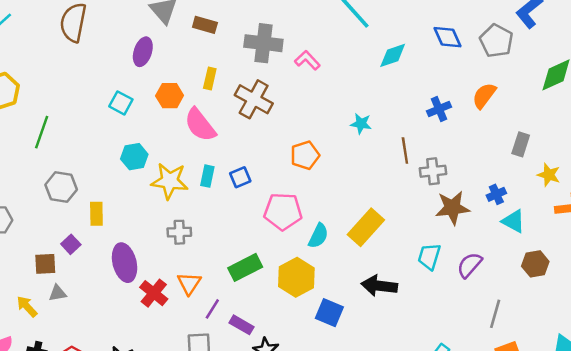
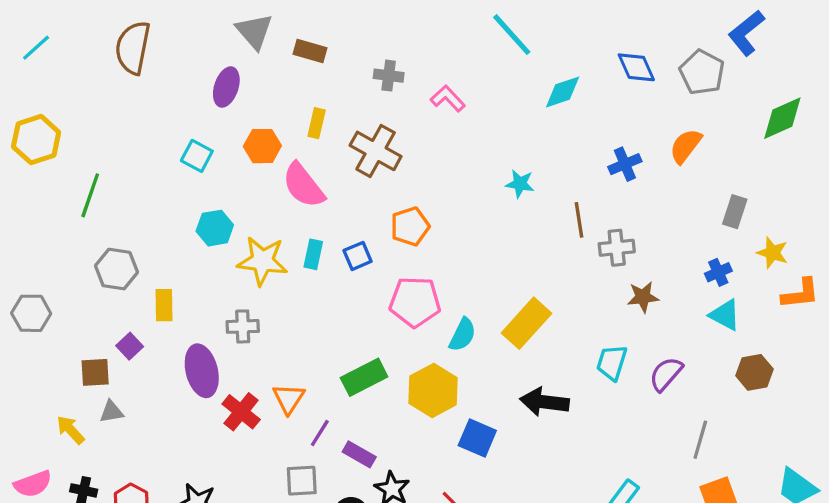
gray cross: (263, 43) -> (389, 76), size x0.6
orange pentagon: (305, 155) -> (410, 226), moved
blue cross: (496, 194) -> (718, 272), moved
brown star: (452, 208) -> (643, 297), size x0.7
gray cross: (179, 232) -> (243, 326), moved

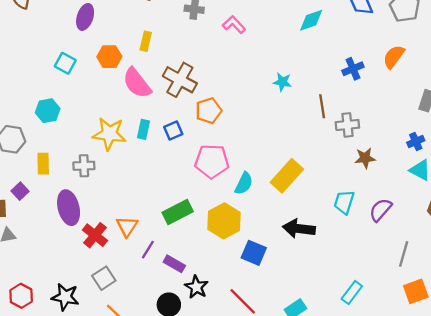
brown cross: (376, 151) -> (180, 80), moved
cyan hexagon: (215, 228) -> (48, 111), moved
gray cross: (243, 326) -> (84, 166), moved
gray square: (302, 481) -> (104, 278), moved, turned -30

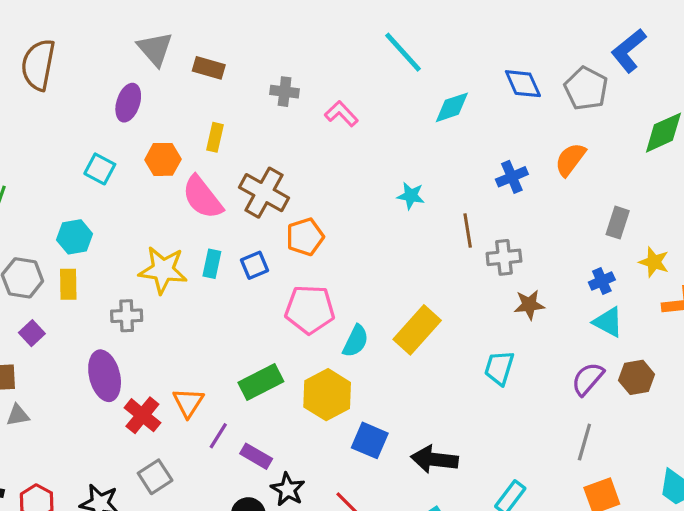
yellow rectangle: (43, 164) -> (68, 284), moved
purple square: (20, 191) -> (32, 333), moved
purple semicircle: (380, 210) -> (588, 379), moved
black arrow: (299, 229) -> (434, 459), moved

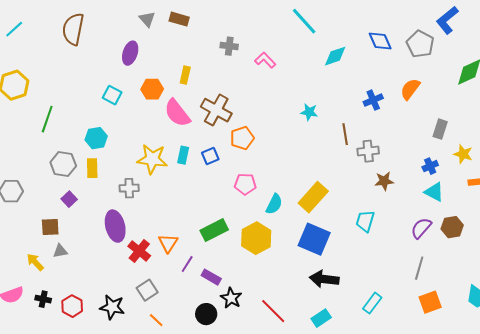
gray triangle: (155, 49) -> (147, 19), size x0.7
brown rectangle: (209, 68) -> (179, 19), moved
pink pentagon: (310, 309) -> (245, 184), size x0.7
blue square: (370, 440) -> (314, 239), moved, size x1.4

